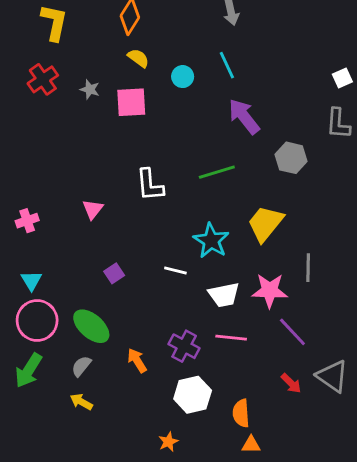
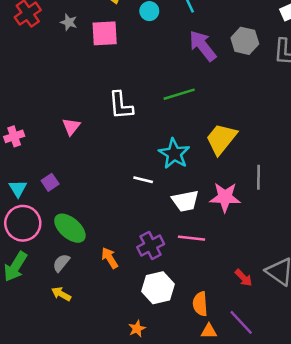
gray hexagon: (291, 158) -> (245, 41), moved
purple square: (114, 273) -> (50, 182), moved
purple line: (292, 332) -> (241, 322), moved
purple cross: (184, 346) -> (151, 246), turned 35

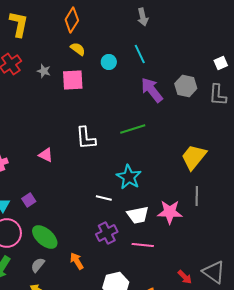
pink triangle: (71, 126) -> (46, 155), turned -42
yellow trapezoid: (221, 139) -> (194, 157), moved
purple cross: (151, 246) -> (107, 233), moved

